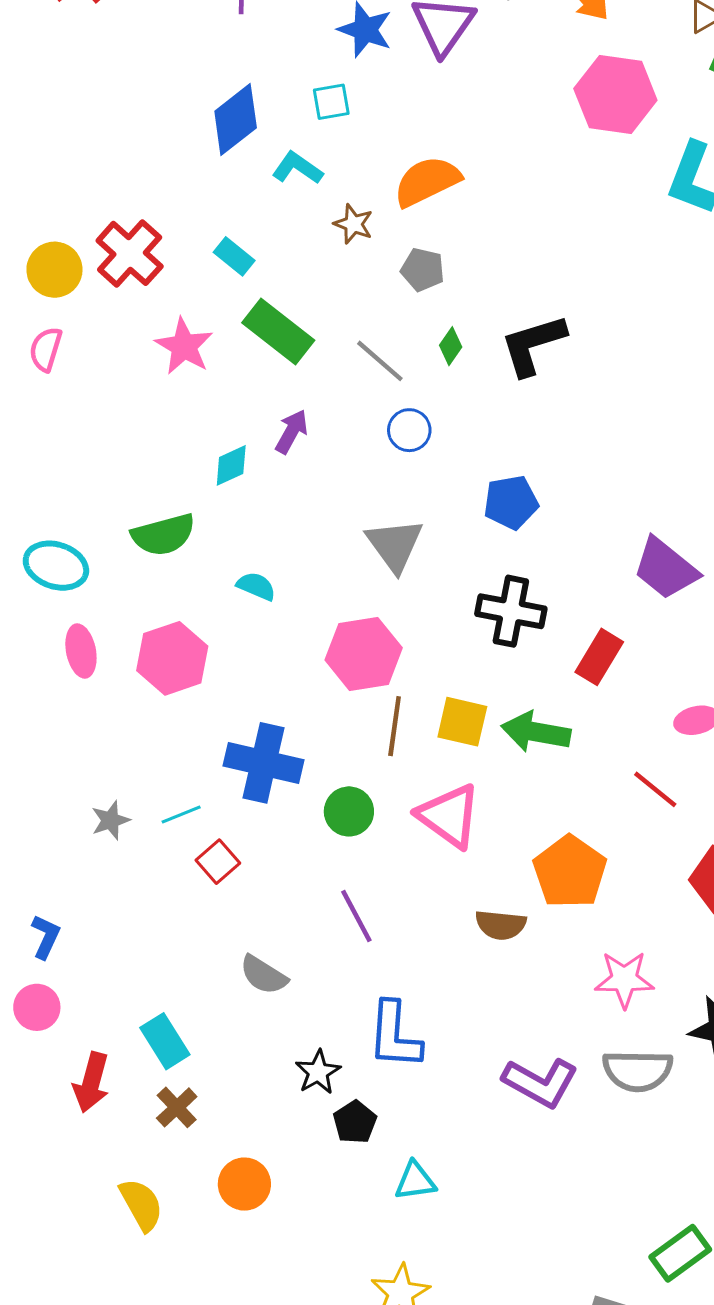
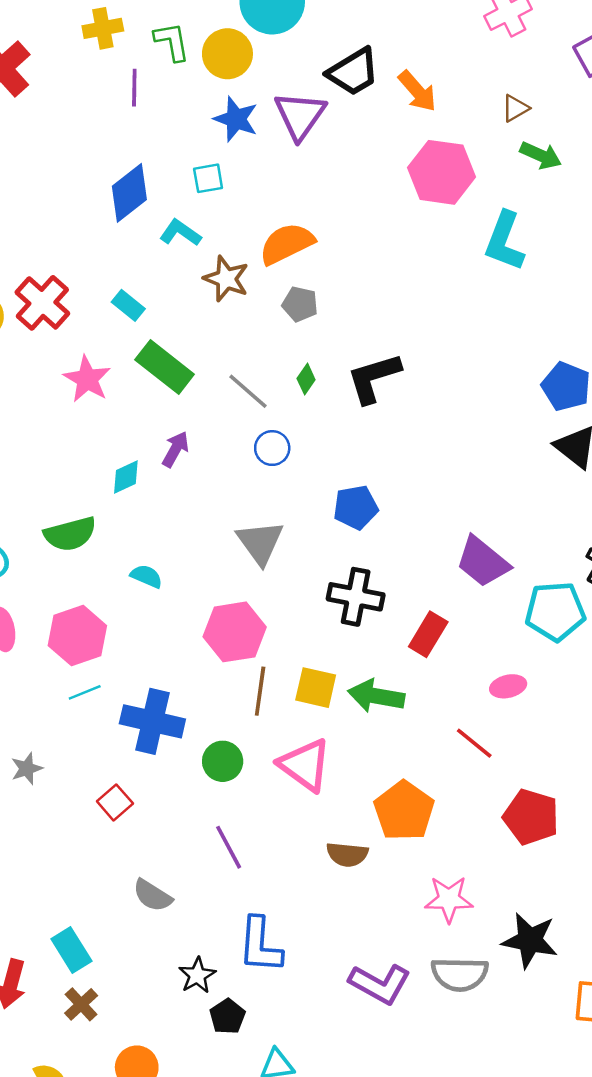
brown star: (353, 224) -> (226, 279), size x1.4
gray pentagon: (423, 270) -> (300, 304), moved
cyan line: (181, 814) -> (85, 692), moved

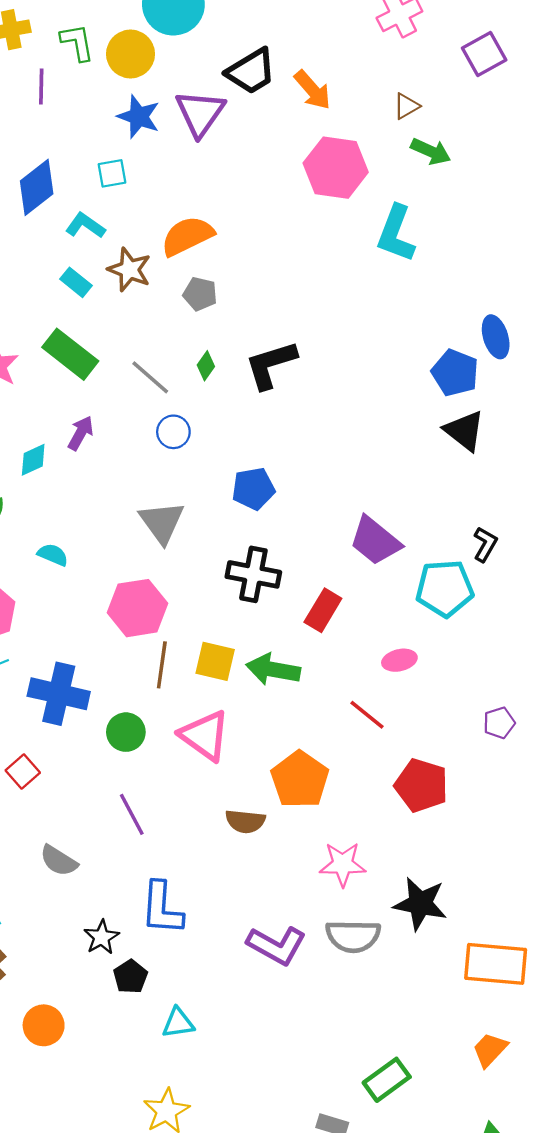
cyan rectangle: (128, 305) -> (76, 282), moved

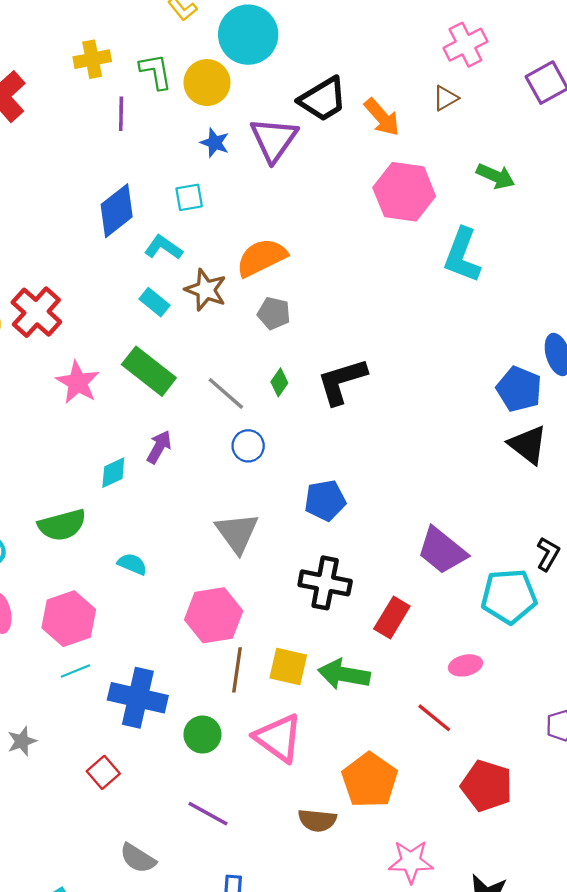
brown triangle: (406, 106) -> (445, 98), moved
blue star: (139, 117) -> (215, 143), size x0.7
purple line: (132, 814) -> (208, 814), turned -33

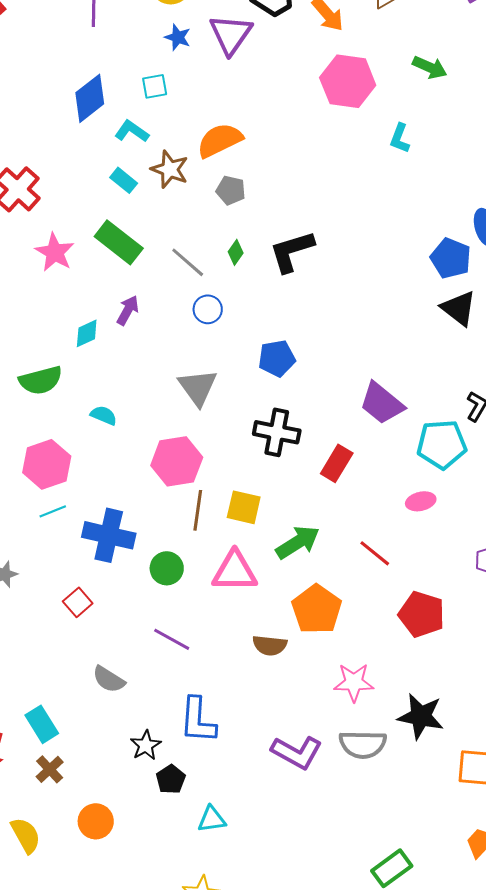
cyan L-shape: (462, 255) -> (400, 138), size x0.6
pink ellipse: (465, 665) -> (421, 501), moved
green arrow: (344, 674) -> (298, 542), moved, turned 138
pink triangle: (278, 738) -> (235, 571), turned -36

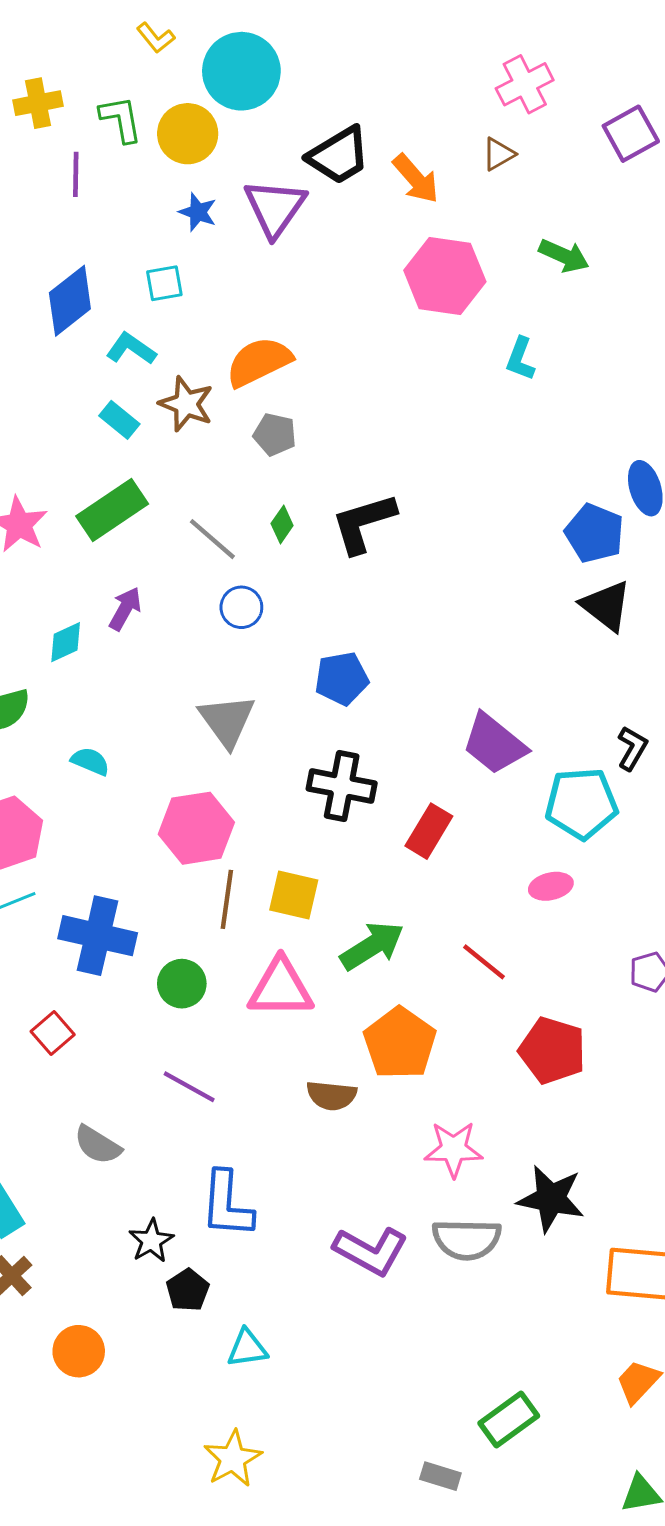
green rectangle: (119, 242) -> (112, 510), turned -72

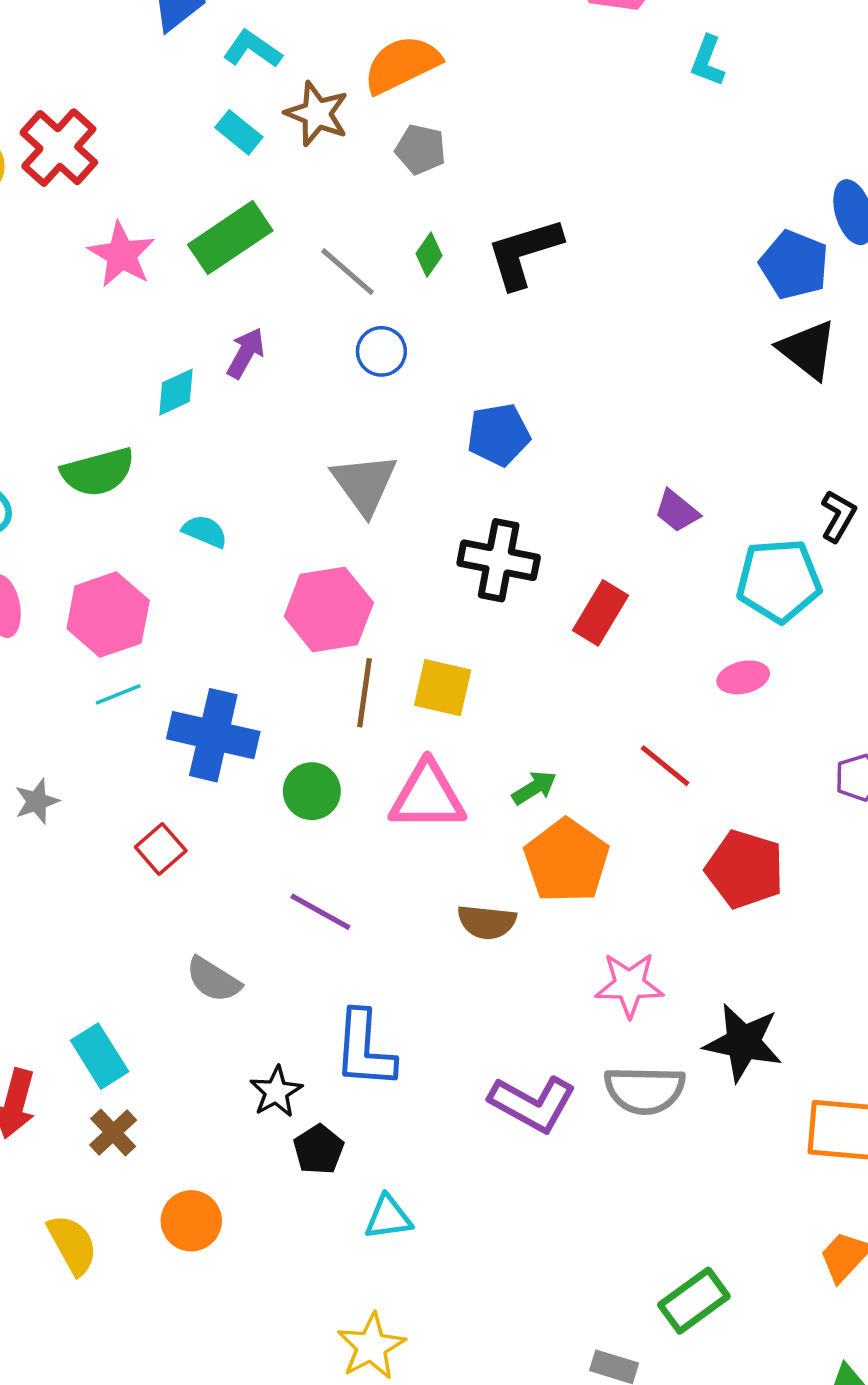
purple trapezoid: (494, 744) -> (677, 511), size x0.6
green arrow: (372, 946) -> (534, 788), moved, size x0.6

